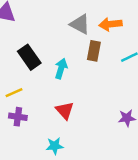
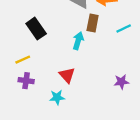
cyan arrow: (61, 69) -> (78, 41), moved
cyan star: (55, 146) -> (57, 97), moved

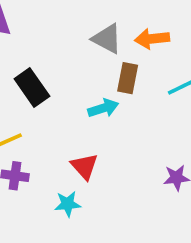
cyan arrow: (78, 41) -> (103, 108), turned 56

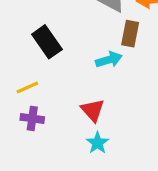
cyan star: (68, 204) -> (97, 143), moved, turned -30

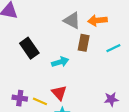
cyan arrow: (109, 60) -> (60, 62), moved
yellow line: (27, 87) -> (40, 101), moved, turned 48

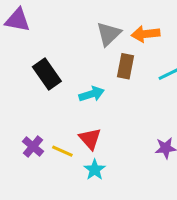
gray triangle: (72, 20) -> (109, 34), turned 48
purple cross: (20, 98) -> (33, 146), turned 32

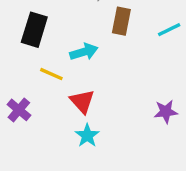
black rectangle: (47, 74) -> (34, 30), turned 52
yellow line: (62, 151) -> (51, 74), moved

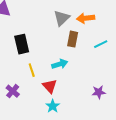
black rectangle: (34, 30) -> (22, 44), turned -30
cyan arrow: (84, 52) -> (60, 64), moved
yellow line: (51, 74) -> (32, 70), turned 48

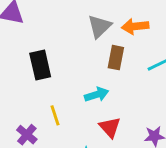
yellow line: (32, 70) -> (55, 115), moved
red triangle: (50, 86) -> (110, 127), moved

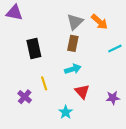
orange arrow: (135, 26) -> (100, 22), turned -132
brown rectangle: (116, 58) -> (73, 43), moved

